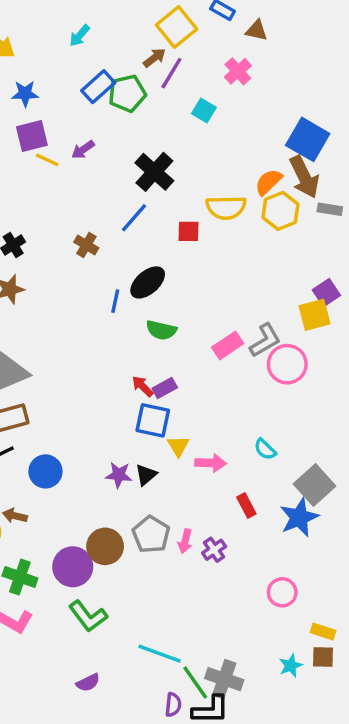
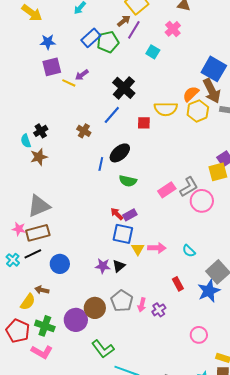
yellow line: (47, 160) -> (69, 83), moved
pink arrow: (211, 463) -> (157, 248), moved
green L-shape: (88, 616) -> (103, 349), moved

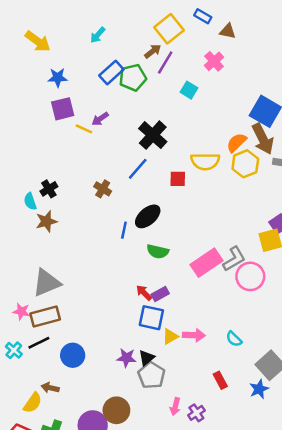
pink rectangle: (167, 190) -> (206, 263), size x1.4
yellow triangle: (138, 249) -> (170, 336), turned 32
blue star: (209, 291) -> (259, 389), size x0.7
gray pentagon: (122, 301) -> (151, 375), moved

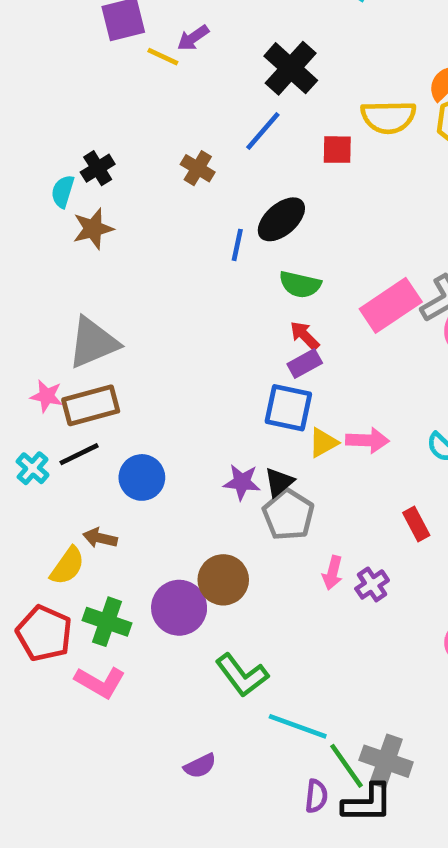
cyan semicircle: (30, 201) -> (63, 191), turned 36
red arrow: (144, 293) -> (305, 336), moved

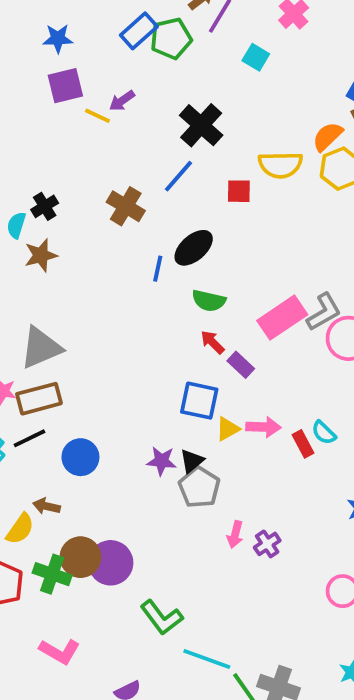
brown cross: (198, 168) -> (126, 206), size x1.4
purple rectangle: (305, 364) -> (241, 365), moved, turned 72
red rectangle: (416, 524) -> (303, 444), moved
brown circle: (223, 580) -> (80, 557), moved
pink L-shape: (100, 682) -> (60, 651), moved

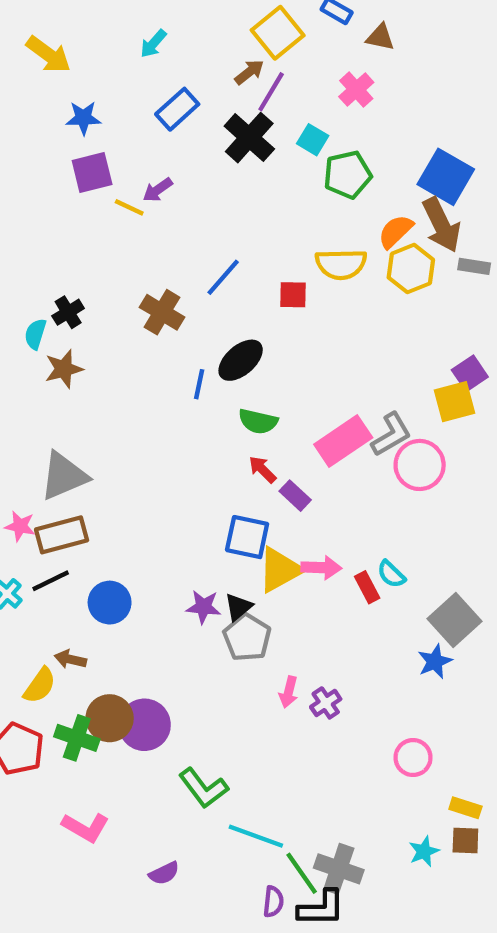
green pentagon: (171, 38) -> (348, 175), moved
black cross: (201, 125) -> (249, 138), moved
yellow triangle: (228, 429) -> (280, 570), size x1.6

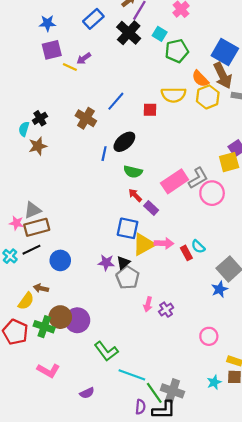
orange semicircle: (396, 231) -> (200, 79), turned -90
gray triangle: (64, 476) -> (32, 210), moved, size x0.7

